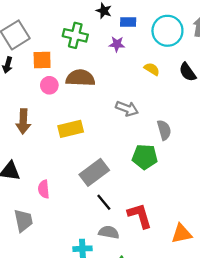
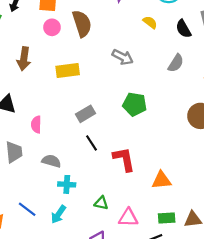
brown semicircle: (80, 78) -> (82, 24), turned 64
gray semicircle: (164, 130) -> (176, 63), moved, turned 42
gray rectangle: (94, 172) -> (85, 114), size x0.7
gray semicircle: (109, 232) -> (51, 161), moved

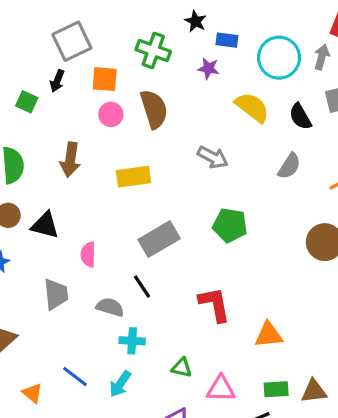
yellow semicircle: (150, 22) -> (252, 107), size x1.6
gray rectangle: (85, 114) -> (159, 239), size x1.4
black line: (91, 143) -> (142, 286), moved

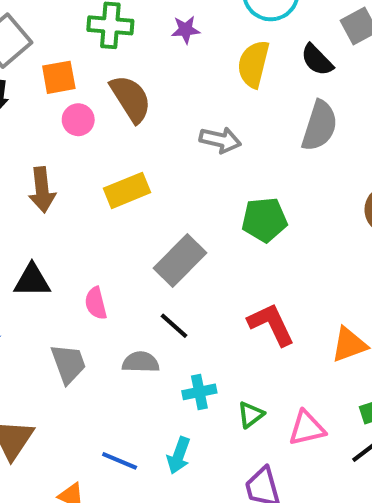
yellow semicircle: (252, 107) -> (253, 64), turned -99
gray semicircle: (289, 166) -> (319, 126), size x1.4
cyan cross: (132, 341) -> (199, 392), moved
green triangle: (182, 368) -> (251, 415), turned -35

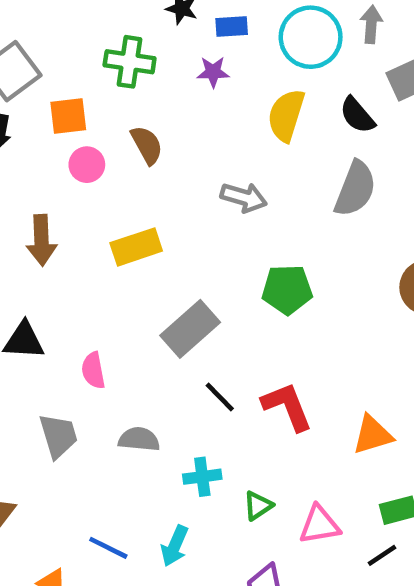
brown semicircle: (131, 99) -> (147, 145), size x0.7
black line: (174, 326) -> (220, 397), moved

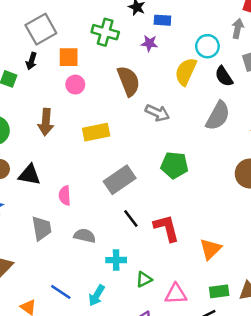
cyan circle: (311, 37) -> (207, 46), moved, size x0.7
brown semicircle: (147, 145) -> (129, 81), moved, size x1.4
orange triangle: (373, 435) -> (210, 249), turned -35

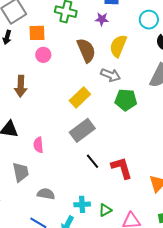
yellow semicircle: (186, 72) -> (118, 46), moved
yellow rectangle: (96, 132) -> (80, 97), moved, turned -30
green pentagon: (174, 165) -> (126, 100), moved
gray semicircle: (85, 236) -> (46, 194), moved
cyan cross: (116, 260) -> (82, 204), moved

